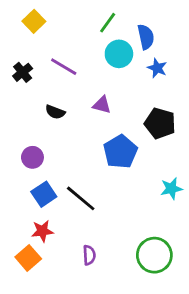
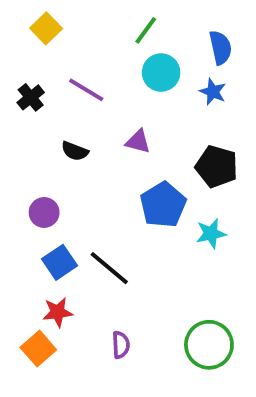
blue semicircle: (146, 37) -> (220, 48), moved
cyan star: (171, 189) -> (211, 234), moved

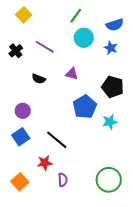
blue semicircle: (220, 48) -> (115, 25), turned 84
blue square: (59, 262) -> (21, 137), moved
red star: (58, 312) -> (45, 163), moved

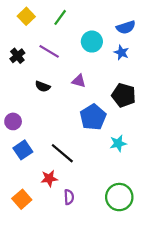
green line: (76, 16) -> (60, 17), moved
purple circle: (23, 111) -> (13, 121), moved
cyan star: (110, 122) -> (118, 143), moved

